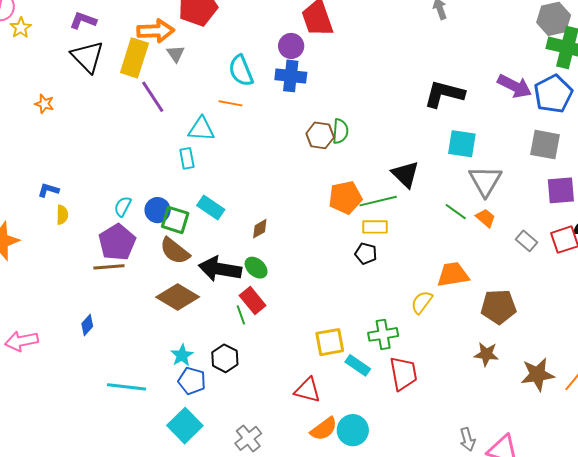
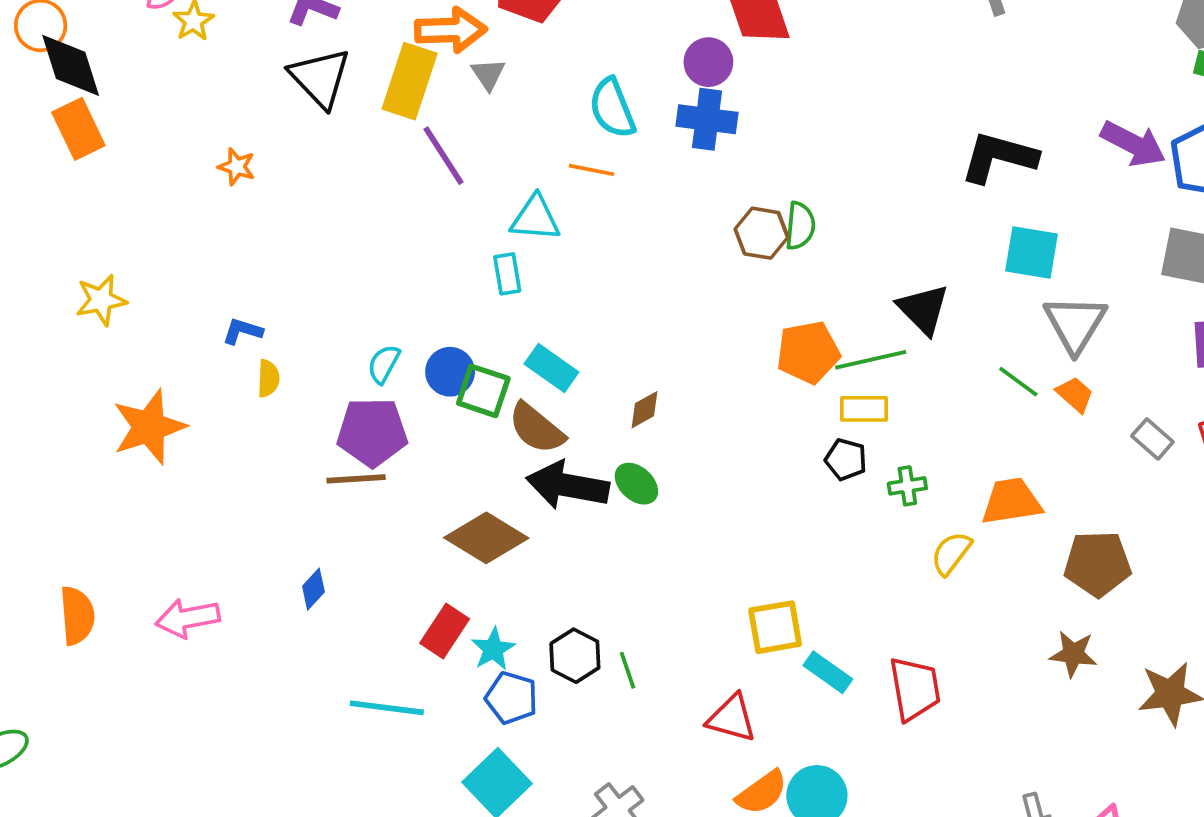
purple pentagon: (117, 242) -> (372, 432), turned 30
brown semicircle: (175, 251) -> (537, 428), moved
red rectangle: (253, 300) -> (445, 631), moved, turned 72
green line: (241, 315) -> (628, 670), moved
green cross: (383, 334) -> (907, 486), moved, size x0.7

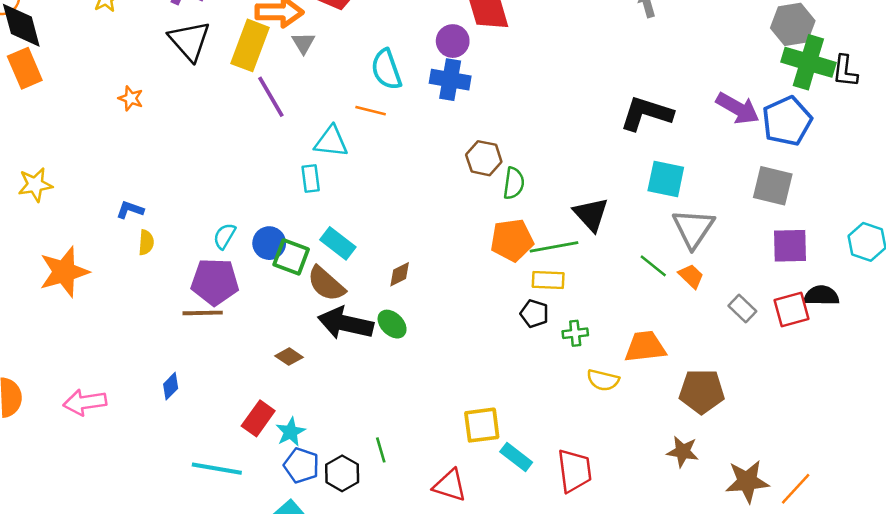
green semicircle: (800, 226) -> (514, 183), moved
brown diamond: (486, 538) -> (289, 357), size x0.5
yellow semicircle: (951, 553) -> (603, 380), turned -116
black hexagon: (575, 656) -> (342, 473), moved

